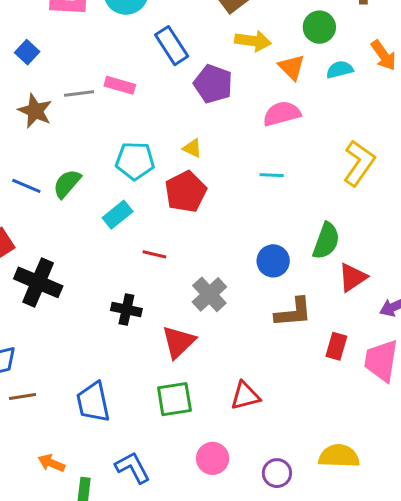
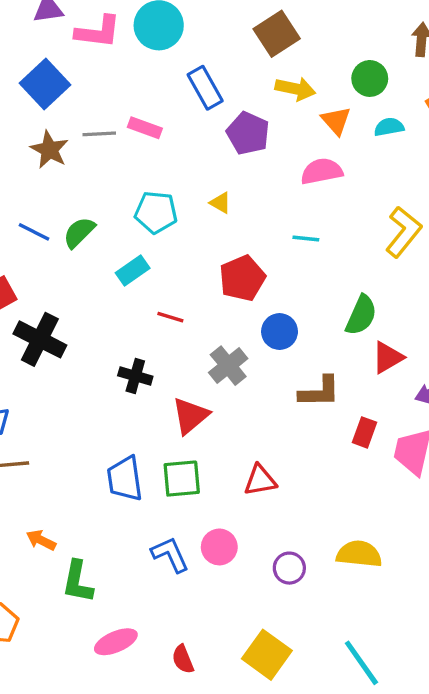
blue square: (27, 52) -> (45, 84), size x1.8
red pentagon: (186, 192) -> (242, 278), moved
blue circle: (273, 261) -> (280, 332), moved
blue trapezoid: (93, 402) -> (125, 479), moved
blue L-shape: (133, 468) -> (170, 554), moved

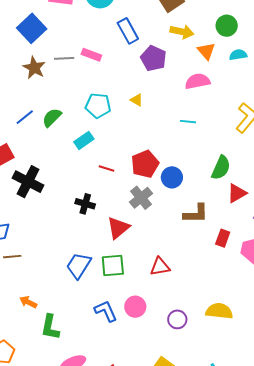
blue line: (34, 232) -> (25, 117), turned -66
red pentagon: (242, 278) -> (145, 164), moved
blue trapezoid: (125, 479) -> (79, 265), turned 40

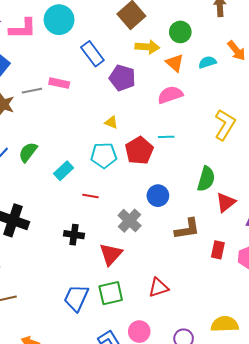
green circle: (227, 26) -> (180, 32), moved
cyan pentagon: (98, 106) -> (104, 155), moved
red pentagon: (145, 164) -> (139, 151), moved

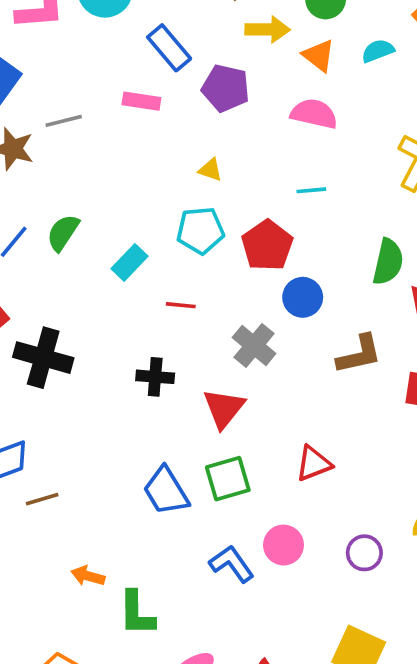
pink rectangle: (59, 83) -> (141, 101), moved
pink semicircle: (170, 95) -> (314, 114), turned 35
red pentagon: (139, 151) -> (267, 245), moved
blue trapezoid: (76, 298) -> (166, 491), turned -52

